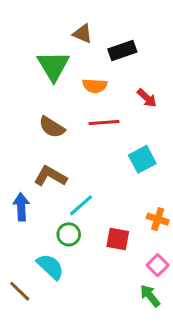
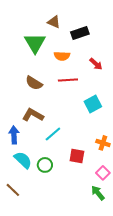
green circle: (69, 234) -> (45, 165), moved
cyan semicircle: (50, 267) -> (23, 160), moved

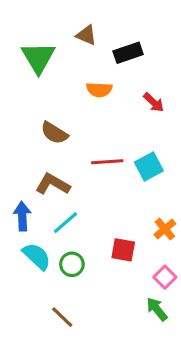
green triangle: (35, 43) -> (38, 58), moved
red line: (68, 80) -> (107, 162), moved
cyan line: (53, 134) -> (66, 223), moved
orange cross: (103, 143) -> (165, 229), turned 32
brown line: (13, 190) -> (62, 317), moved

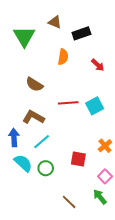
orange semicircle: (99, 90) -> (63, 57), turned -84
brown line: (62, 317) -> (69, 202), moved

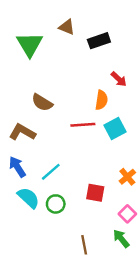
orange semicircle: (63, 57) -> (101, 100), moved
brown L-shape: (33, 117) -> (22, 132), moved
blue arrow: (14, 138) -> (17, 167), turned -30
brown line: (69, 202) -> (84, 245), turned 35

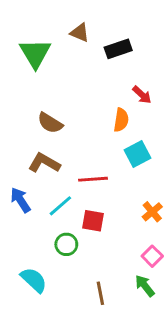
red line: (83, 125) -> (93, 179), moved
brown L-shape: (22, 132) -> (44, 163), moved
red square: (95, 193) -> (93, 221), moved
cyan semicircle: (28, 198) -> (34, 280), moved

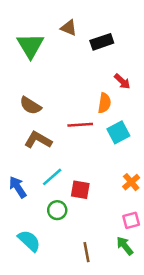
brown semicircle: (50, 123) -> (30, 106), moved
red line: (93, 179) -> (80, 125), moved
blue arrow: (20, 200) -> (18, 187), moved
pink square: (152, 256) -> (131, 220), turned 30

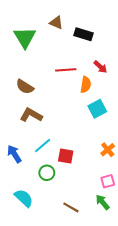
black rectangle: (102, 42) -> (84, 34), turned 36
red line: (80, 125) -> (66, 70), moved
brown line: (87, 252) -> (71, 207), turned -49

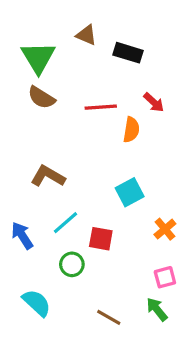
brown semicircle: (25, 87) -> (41, 98), moved
cyan square: (97, 109) -> (130, 192), moved

